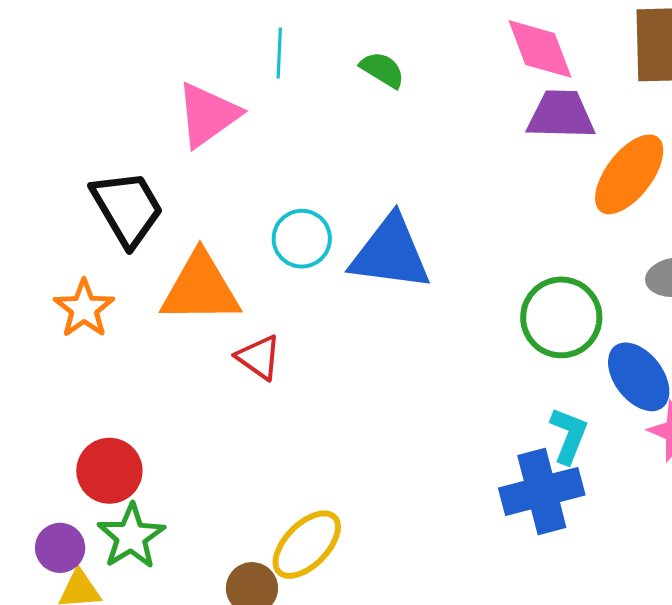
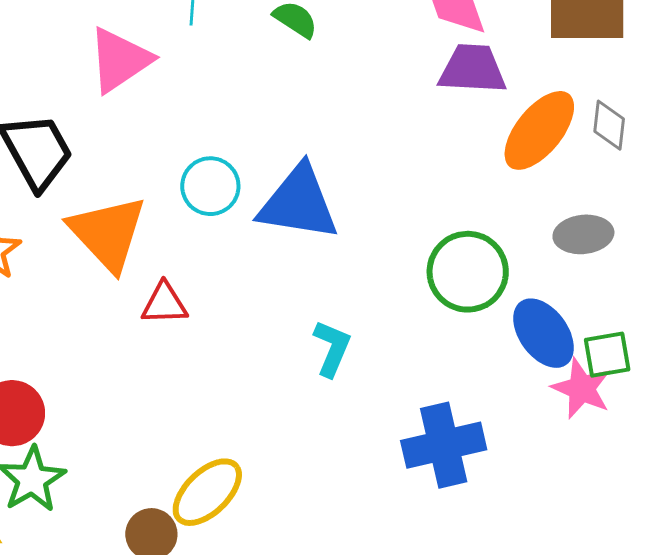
orange triangle: (200, 288) -> (108, 233), turned 46
red triangle: (259, 357) -> (164, 304), turned -39
cyan L-shape: (569, 435) -> (332, 348), moved

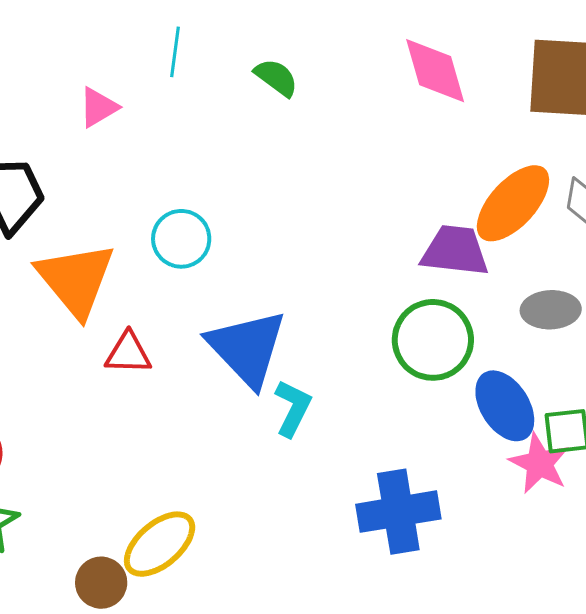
pink triangle: (120, 60) -> (98, 107), size x0.6
purple trapezoid: (473, 69) -> (455, 251), moved
blue triangle: (299, 203) -> (247, 348), moved, turned 34

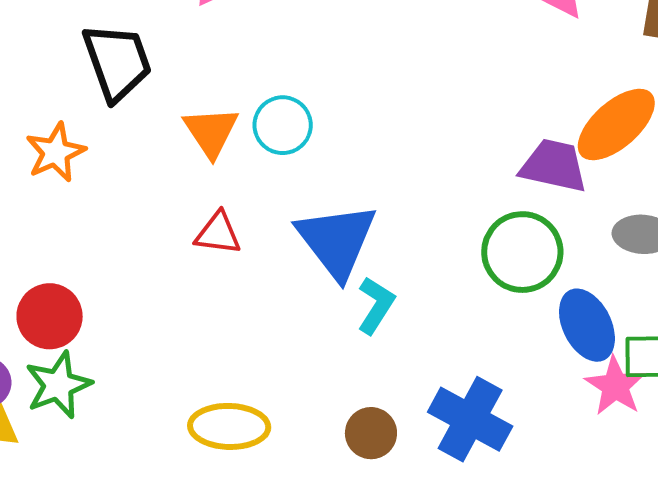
orange triangle: (76, 279) -> (211, 132), moved, size x0.7
blue cross: (398, 512) -> (470, 419), turned 32
yellow ellipse: (160, 544) -> (229, 426), turned 36
brown circle: (101, 583) -> (371, 433), moved

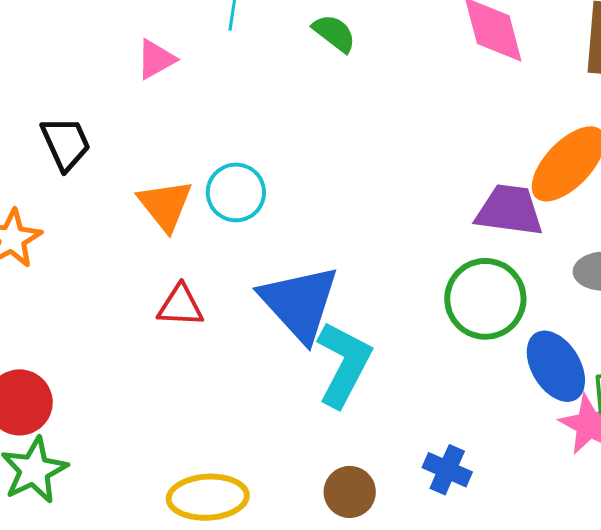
black trapezoid: (117, 62) -> (66, 143), size x0.7
cyan L-shape: (376, 305) -> (344, 364), size x1.5
blue cross: (470, 419) -> (447, 470), size x0.6

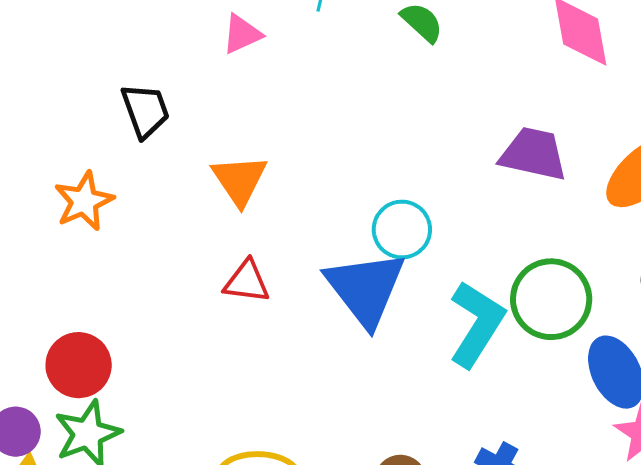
cyan circle: (236, 192) -> (402, 230), moved
purple trapezoid: (509, 210) -> (533, 154), moved
cyan L-shape: (344, 364) -> (477, 324), moved

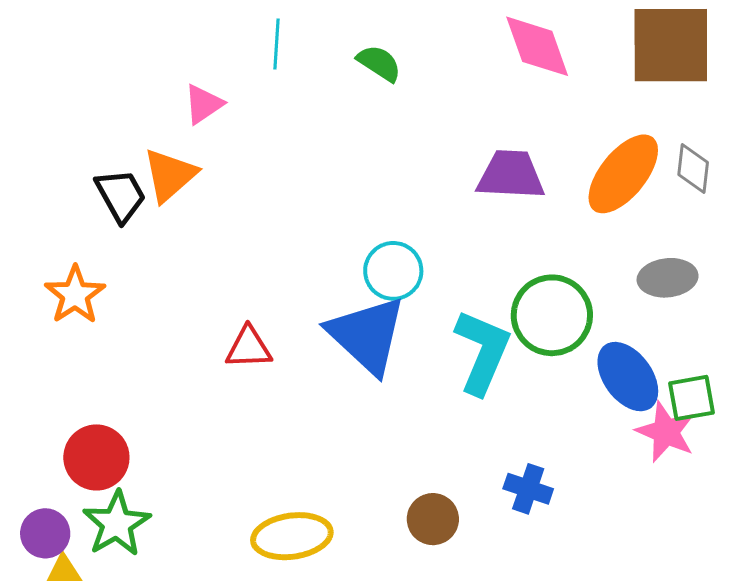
orange triangle: (239, 180) -> (170, 175), moved, turned 32

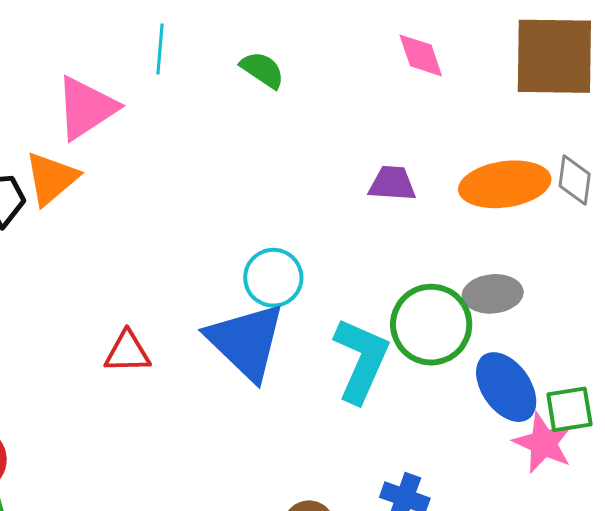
pink diamond: (537, 46) -> (421, 55), size x0.7
pink triangle: (203, 104) -> (86, 108), size x1.6
orange ellipse: (623, 174) -> (505, 184), turned 42
purple trapezoid: (511, 175) -> (392, 184), size x0.7
gray ellipse: (668, 278) -> (493, 294), moved

